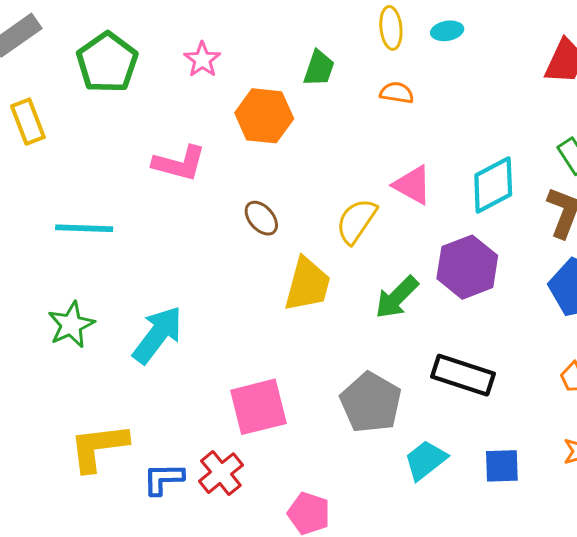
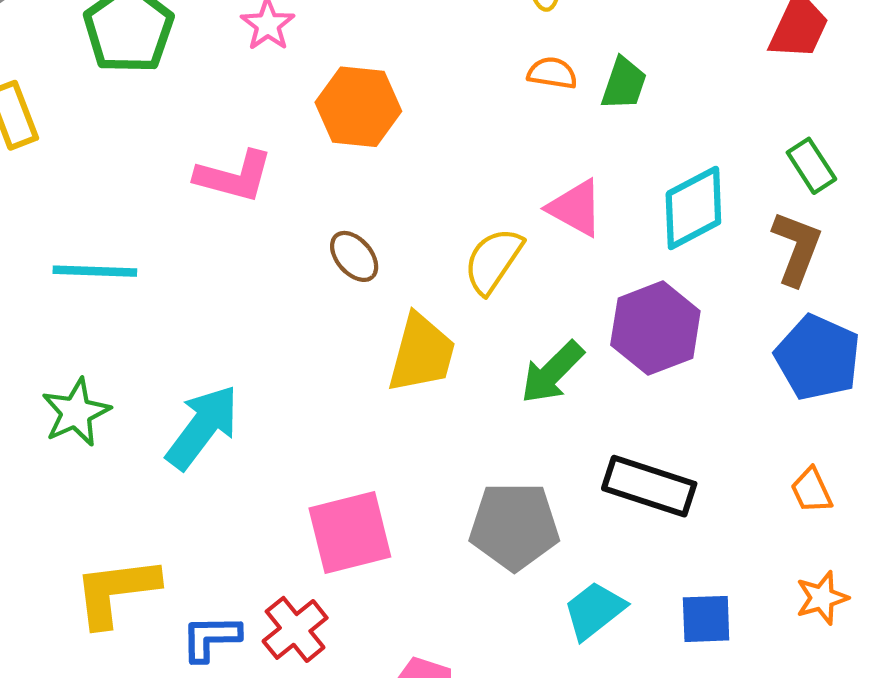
green trapezoid: (319, 68) -> (624, 84), moved
gray pentagon: (371, 402) -> (514, 526), turned -30

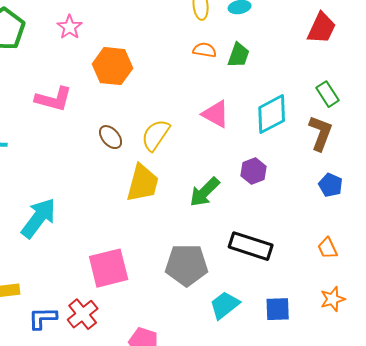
yellow semicircle: (493, 261) -> (156, 135), moved
purple hexagon: (655, 328) -> (254, 171), size x0.6
blue pentagon: (818, 358) -> (331, 185), size x0.6

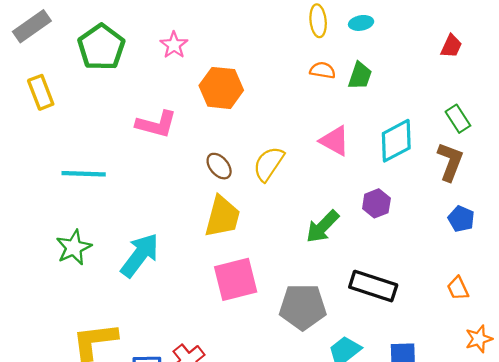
red trapezoid: (322, 28) -> (451, 46), size x0.7
yellow trapezoid: (143, 183) -> (222, 217), moved
pink square: (109, 268) -> (236, 279), moved
orange star: (333, 299) -> (479, 339), moved

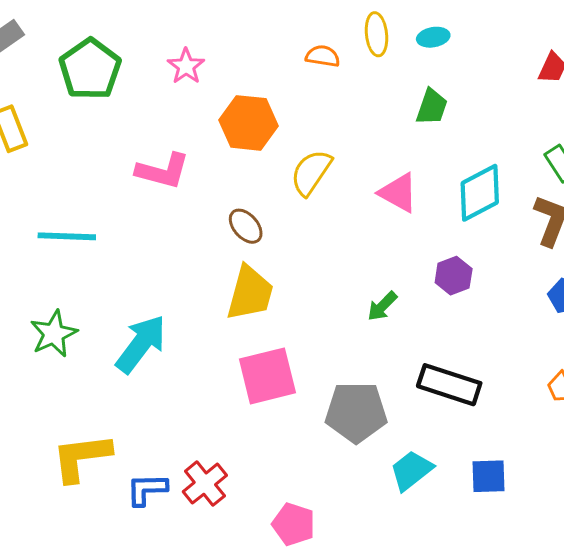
orange semicircle: (323, 70) -> (323, 56), moved
yellow semicircle: (269, 164) -> (311, 172), moved
green arrow: (323, 227) -> (382, 306), size x0.7

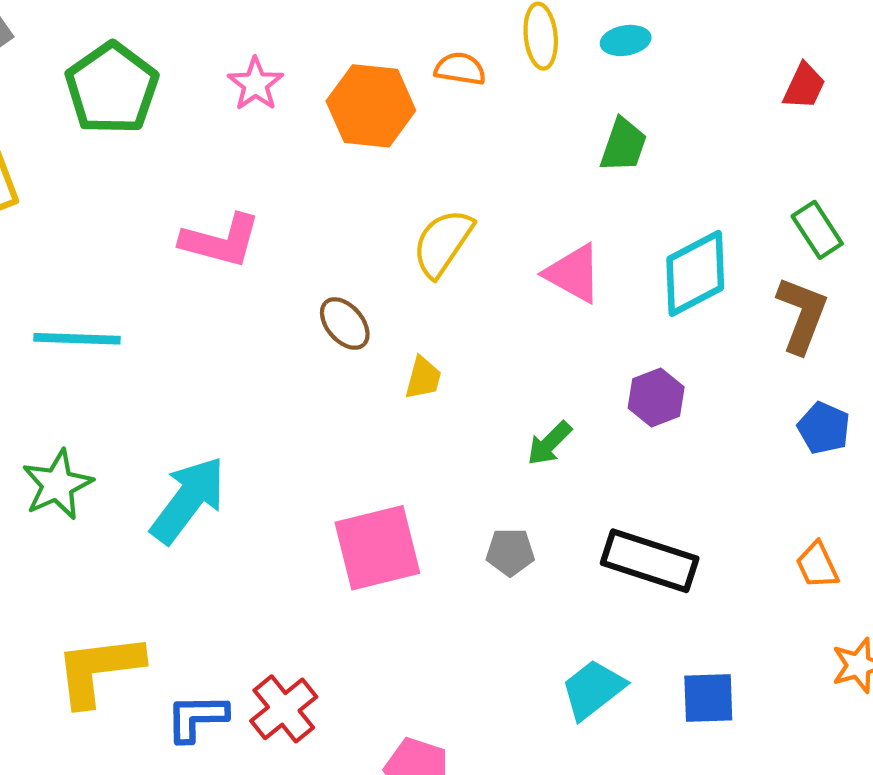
orange hexagon: (249, 123) -> (371, 106), moved
yellow trapezoid: (250, 293) -> (423, 378), moved, size x0.5
gray pentagon: (356, 412) -> (510, 552), moved, size x0.5

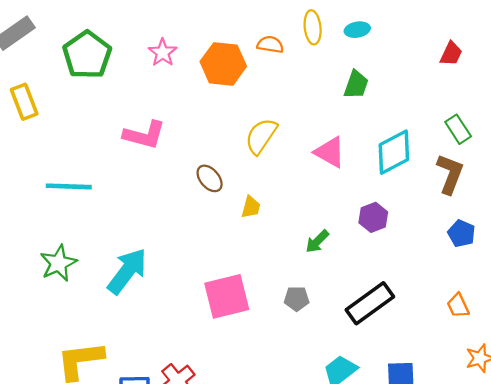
black rectangle: (650, 561) -> (370, 303), turned -54

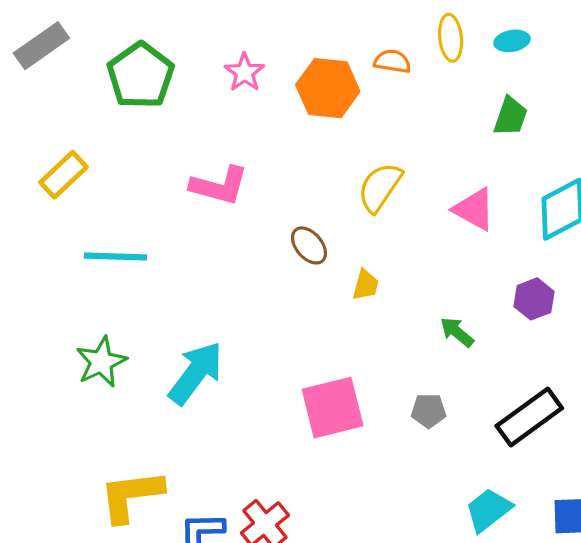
yellow rectangle: (24, 102) -> (63, 175), moved, turned 68
green arrow: (317, 241) -> (457, 332), turned 85

